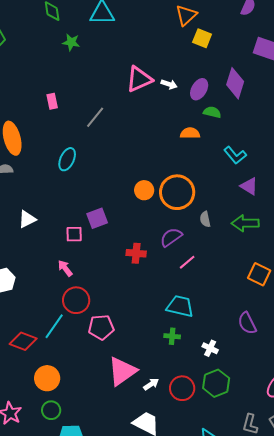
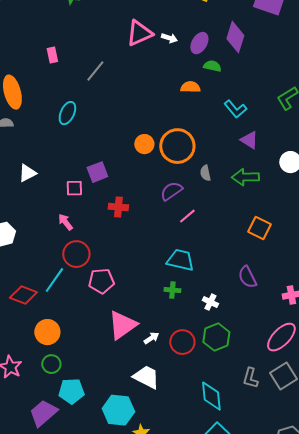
red cross: (136, 253) -> (118, 207), moved

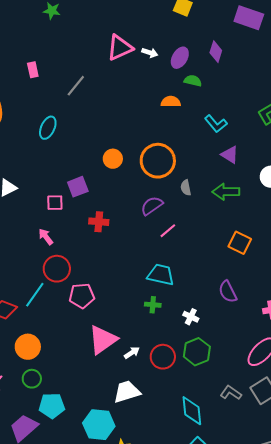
purple diamond: (235, 37) -> (216, 52), size x0.7
orange circle: (144, 144) -> (113, 159), moved
white trapezoid: (146, 377) -> (127, 392), turned -44
gray L-shape: (250, 378) -> (231, 393), turned 110

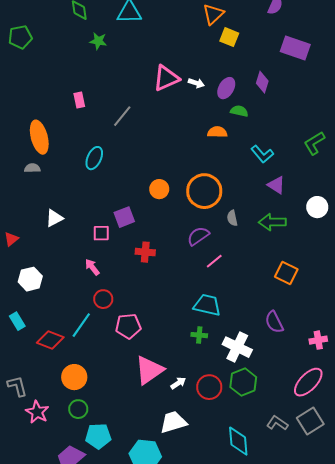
red circle: (57, 269) -> (103, 299), size x0.7
white cross: (191, 317) -> (237, 347), size x1.8

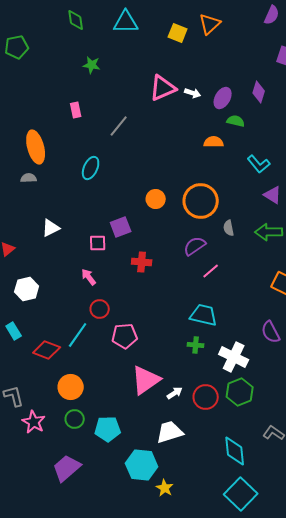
yellow square: (229, 37) -> (178, 33), moved
green star: (98, 41) -> (92, 65), moved
cyan pentagon: (98, 436) -> (108, 429), moved

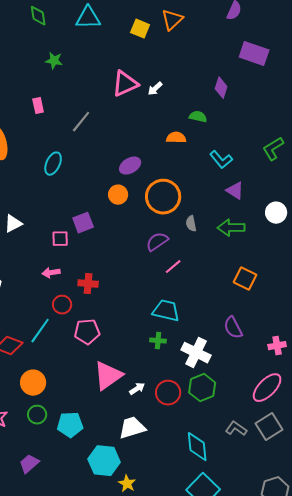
white arrow: (193, 93) -> (155, 89), turned 119
purple ellipse: (223, 98) -> (130, 166), moved, turned 30
red cross: (142, 262) -> (88, 284), moved
pink arrow: (89, 277) -> (51, 273), turned -60
purple trapezoid: (67, 468) -> (29, 464), size x0.7

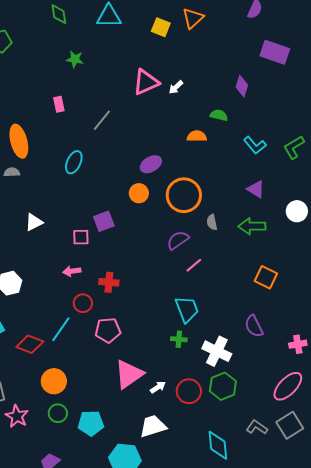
cyan L-shape: (221, 160) -> (255, 145), moved
cyan trapezoid: (166, 311) -> (187, 309), turned 56

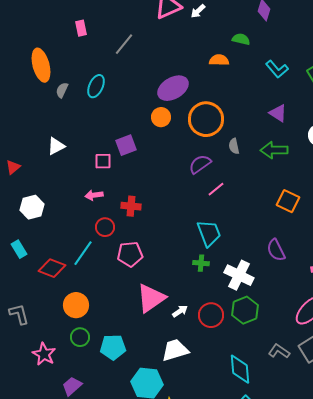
purple ellipse: (151, 164) -> (173, 88), size x1.4
gray semicircle: (12, 172) -> (62, 90), moved, turned -63
pink star: (17, 416) -> (44, 354), moved

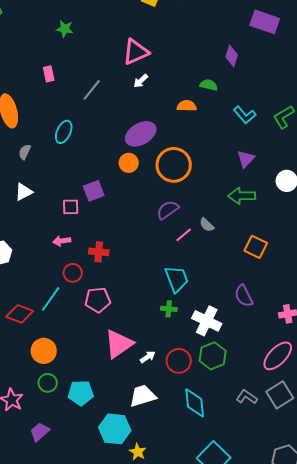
white arrow: (198, 11) -> (141, 81), moved
gray semicircle: (62, 90) -> (25, 152), moved
purple triangle: (278, 113) -> (246, 159), turned 42
gray semicircle: (234, 146) -> (207, 225), moved, turned -35
cyan diamond: (240, 369) -> (195, 403), moved

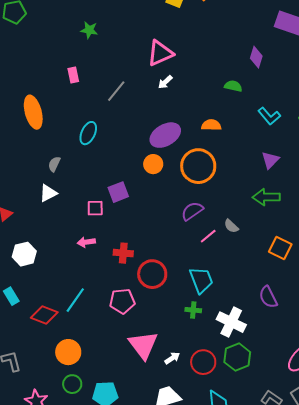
orange semicircle: (187, 106) -> (211, 125), moved
gray semicircle: (25, 152) -> (54, 164), moved
red circle: (73, 273) -> (152, 274), moved, size x1.5
pink triangle: (119, 344) -> (143, 345), turned -32

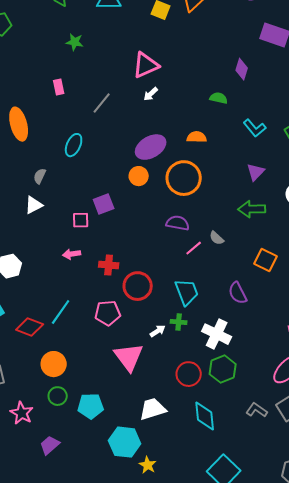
purple semicircle: (192, 211) -> (178, 223), turned 45
purple semicircle: (268, 297) -> (238, 293), moved
white arrow: (172, 358) -> (158, 331), moved

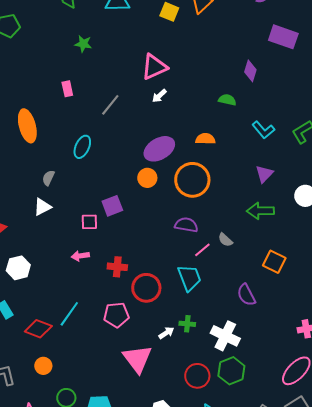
cyan trapezoid: (187, 292) -> (189, 278), moved
orange circle: (54, 364) -> (43, 366), moved, size x0.7

